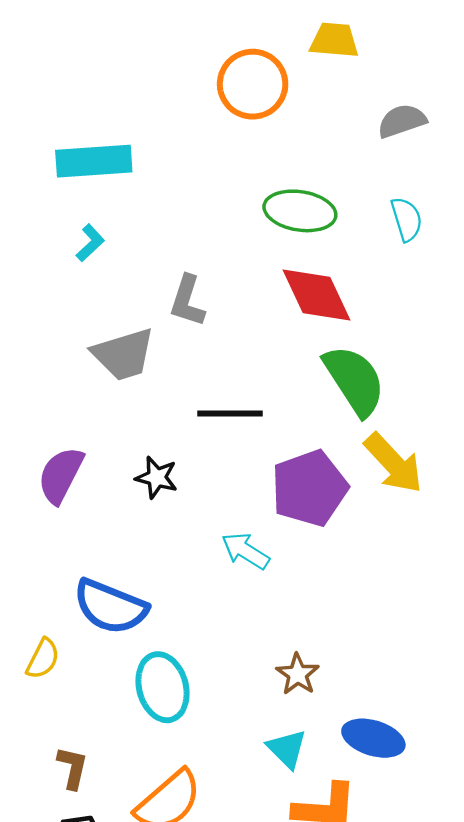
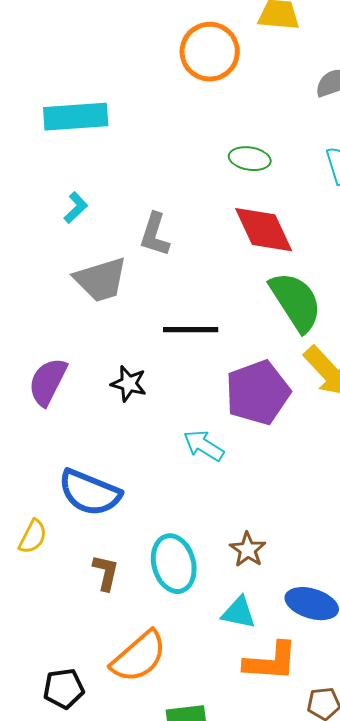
green ellipse: (300, 211) -> (250, 159), size x0.7
cyan L-shape: (90, 243) -> (76, 208), moved
cyan ellipse: (162, 687) -> (174, 564), moved
cyan triangle: (287, 749) -> (239, 613), turned -33
brown L-shape: (72, 768) -> (106, 573), moved

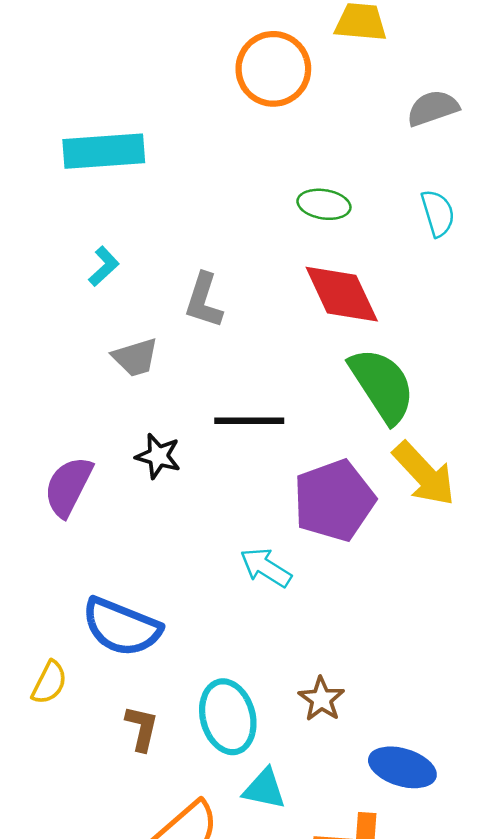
gray trapezoid: (101, 280) -> (135, 357), size x0.7
black star: (129, 384) -> (158, 456), moved
cyan triangle: (239, 613) -> (264, 789), moved

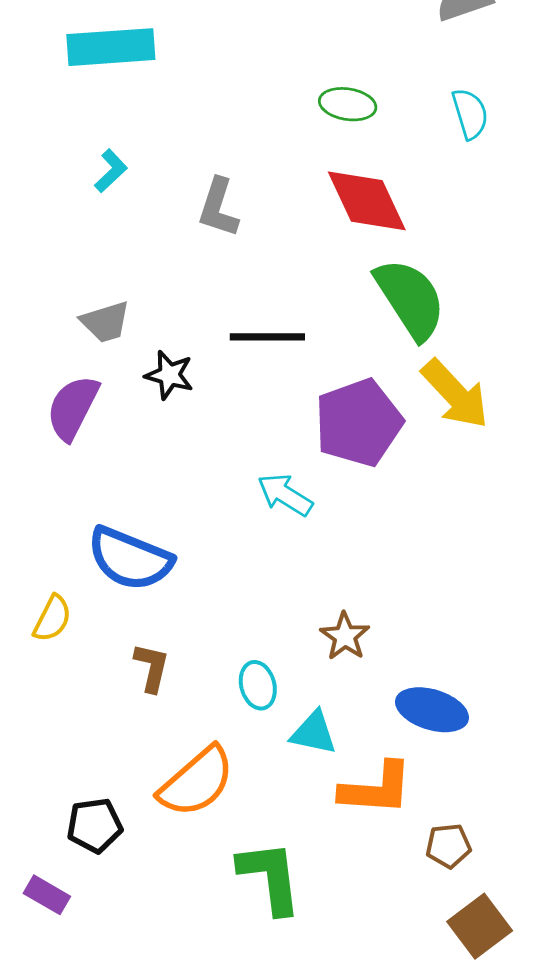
gray trapezoid: (135, 357) -> (105, 322), moved
cyan ellipse: (228, 717) -> (258, 685), moved, size x0.6
cyan triangle: (264, 789) -> (314, 733), moved

